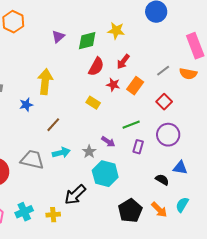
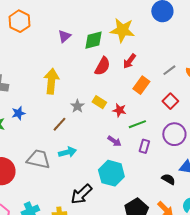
yellow star: (116, 31) -> (122, 30), size x1.4
red star: (113, 85) -> (119, 110), moved
blue star: (26, 105) -> (18, 113), moved
gray star: (89, 152) -> (77, 106), moved

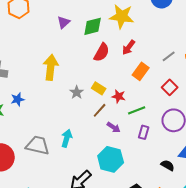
brown line: (59, 124) -> (100, 110), moved
cyan arrow: (67, 152) -> (67, 138), turned -60

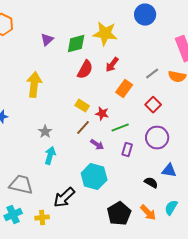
gray star: (77, 92) -> (45, 132), moved
gray trapezoid: (38, 145) -> (21, 185), moved

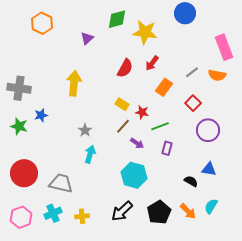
green diamond: (76, 44) -> (117, 19), moved
purple circle: (157, 138) -> (208, 130), moved
black arrow: (64, 198) -> (122, 211), moved

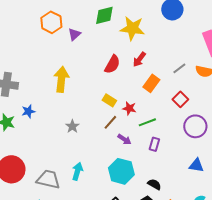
orange hexagon: (42, 23) -> (51, 22), moved
cyan arrow: (90, 154) -> (77, 171), moved
black semicircle: (191, 181) -> (154, 184), moved

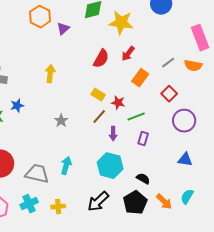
yellow arrow: (61, 79) -> (50, 74), size x0.7
purple arrow: (124, 139) -> (113, 134), turned 56

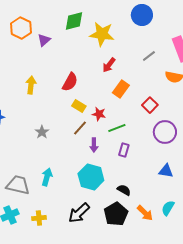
red semicircle: (101, 59) -> (70, 82), moved
gray line: (168, 63) -> (149, 56), moved

